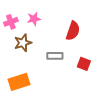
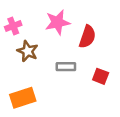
pink star: (34, 19) -> (57, 22), moved, size x1.5
brown star: (23, 43) -> (28, 51), turned -30

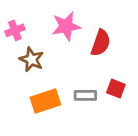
gray rectangle: (66, 67) -> (85, 95), moved
orange rectangle: (23, 98) -> (45, 101), moved

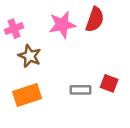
red semicircle: (101, 43) -> (95, 19), moved
orange rectangle: (45, 101) -> (27, 95), moved

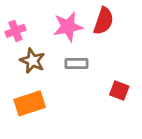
gray rectangle: (80, 90) -> (77, 64), moved

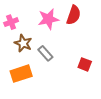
gray rectangle: (77, 64) -> (45, 53), moved, turned 49

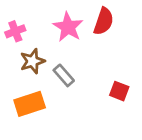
pink star: (48, 19) -> (68, 27), turned -30
brown star: (23, 43) -> (32, 61), turned 30

